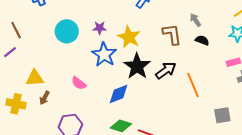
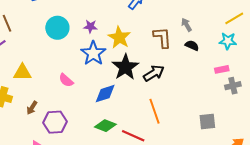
orange line: (193, 85) -> (154, 111), moved
brown arrow: (44, 98) -> (32, 108), moved

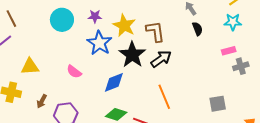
brown L-shape: (162, 37) -> (155, 31), moved
black semicircle: (192, 45) -> (197, 29), turned 48

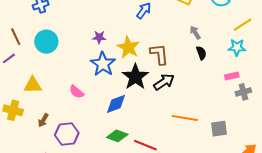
cyan circle: (62, 20) -> (46, 42), moved
orange line: (164, 97) -> (185, 118), moved, turned -60

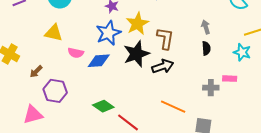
yellow triangle: (33, 85) -> (54, 33), moved
pink semicircle: (77, 92) -> (76, 53), turned -42
gray cross: (243, 92) -> (211, 88), moved
blue diamond: (116, 104) -> (99, 61), moved

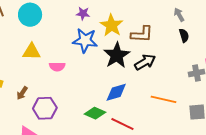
blue star: (108, 33) -> (85, 40), turned -30
brown L-shape: (165, 38) -> (142, 34), turned 95
blue diamond: (99, 61) -> (116, 92), moved

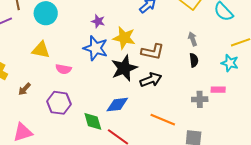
yellow star: (112, 25) -> (124, 38), turned -30
purple hexagon: (45, 108) -> (59, 103), moved
green diamond: (95, 113) -> (93, 121), turned 40

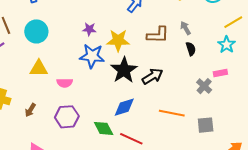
brown L-shape: (153, 52) -> (158, 35), moved
cyan star: (230, 63) -> (227, 45), turned 30
gray cross: (200, 99) -> (204, 86), turned -35

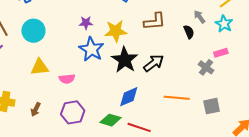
gray arrow: (185, 28) -> (200, 17), moved
blue star: (92, 56) -> (91, 49), turned 30
green diamond: (104, 128) -> (110, 120), turned -40

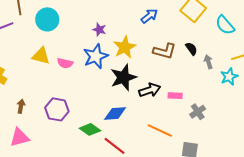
yellow star: (116, 31) -> (125, 47), turned 30
black semicircle: (189, 32) -> (191, 49), moved, turned -32
pink rectangle: (221, 53) -> (175, 96), moved
pink semicircle: (67, 79) -> (65, 63), moved
brown arrow: (36, 109) -> (21, 106), moved, turned 144

